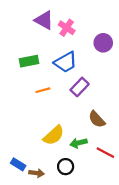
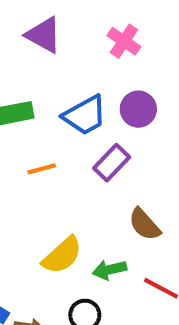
pink cross: (67, 28) -> (124, 41), moved
purple circle: (103, 43) -> (138, 109), moved

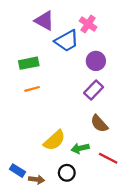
blue trapezoid: (85, 115) -> (67, 41), moved
purple rectangle: (112, 163) -> (94, 90), moved
orange line: (42, 169) -> (32, 89), moved

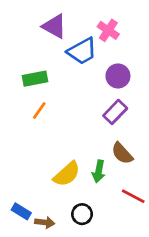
orange line: (32, 89) -> (39, 111), turned -40
green arrow: (80, 148) -> (99, 171), moved, turned -66

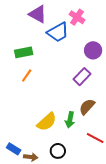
purple circle: (118, 76) -> (93, 50), moved
brown semicircle: (122, 153) -> (87, 107), turned 84

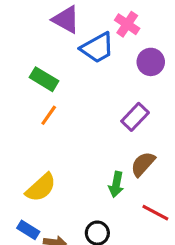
purple circle: (93, 50) -> (151, 62), moved
green rectangle: (24, 52) -> (44, 79), turned 42
yellow semicircle: (47, 122) -> (41, 188), moved

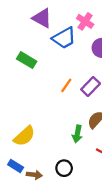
orange line: (49, 115) -> (66, 85), moved

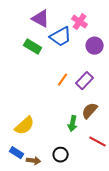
green rectangle: (27, 60) -> (33, 47), moved

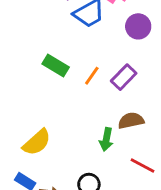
green rectangle: (33, 47) -> (56, 66), moved
brown semicircle: (90, 111) -> (131, 121), turned 36

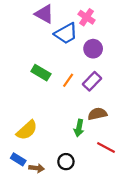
purple circle: (138, 26) -> (93, 49), moved

